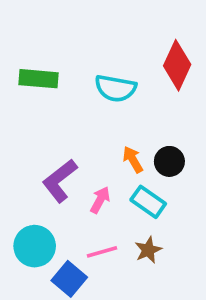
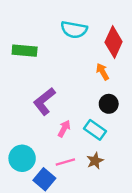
cyan semicircle: (115, 88) -> (74, 30), moved
orange arrow: (133, 159) -> (102, 72), moved
purple L-shape: (60, 181) -> (44, 101), moved

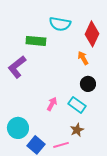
green rectangle: (25, 51) -> (36, 41), moved
purple L-shape: (44, 101) -> (17, 67), moved
pink line: (65, 162) -> (61, 145), moved

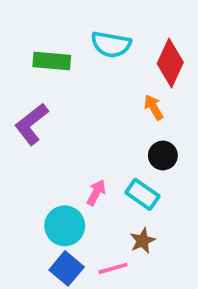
green rectangle: (36, 41) -> (52, 61), moved
cyan circle: (18, 128) -> (65, 226), moved

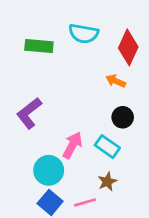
orange arrow: (154, 107) -> (116, 81), turned -36
purple L-shape: (31, 124) -> (29, 113), moved
pink arrow: (96, 193) -> (72, 145), size x1.4

